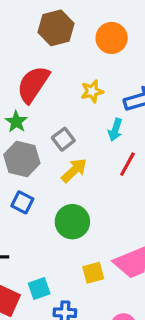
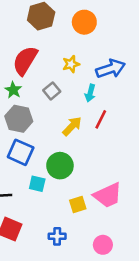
gray square: (63, 139) -> (52, 91), moved
yellow arrow: (74, 170) -> (72, 126), moved
blue square: (22, 202) -> (21, 152), size x1.5
cyan square: (39, 289) -> (37, 184), moved, turned 35

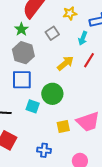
blue square: (21, 152) -> (22, 80), turned -30

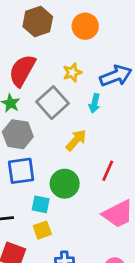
gray square: (52, 33) -> (53, 103), size x1.6
red line: (89, 60) -> (108, 171), moved
yellow square: (63, 126) -> (42, 230), moved

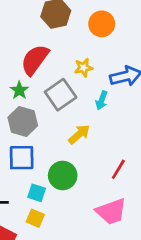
red line: (108, 171) -> (118, 169), moved
yellow square: (42, 230) -> (35, 218), turned 36

